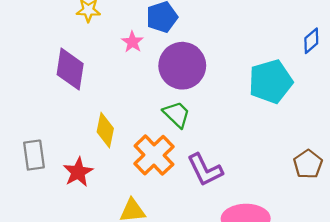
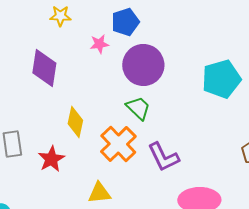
pink star: (132, 42) -> (99, 44), turned 30

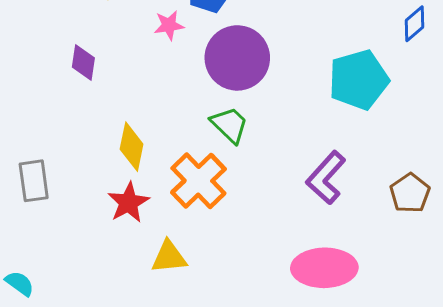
purple diamond: (44, 68) -> (83, 63), size x0.6
purple L-shape: (163, 157) -> (326, 178), moved, turned 68
red star: (51, 159) -> (128, 203), moved

